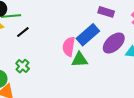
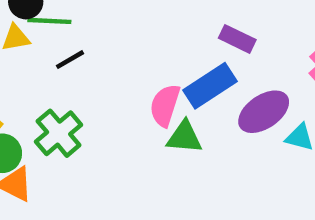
purple rectangle: (106, 12) -> (237, 39), moved
green cross: (23, 66) -> (59, 133), size x1.5

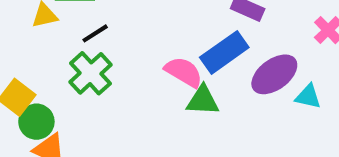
pink semicircle: (165, 105) -> (184, 72), turned 105
green cross: (59, 133) -> (91, 73), moved

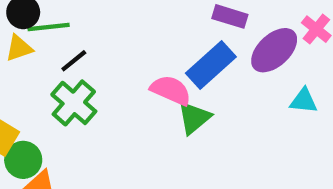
purple ellipse: (274, 74) -> (274, 50), moved
green triangle: (203, 100) -> (194, 118), turned -36

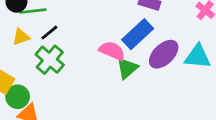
yellow triangle: (19, 48) -> (21, 37), moved
purple ellipse: (274, 50) -> (164, 54), moved
cyan triangle: (304, 101) -> (198, 57), size x1.5

